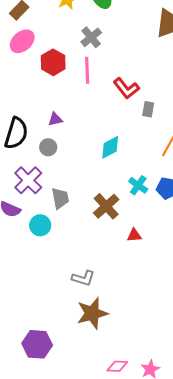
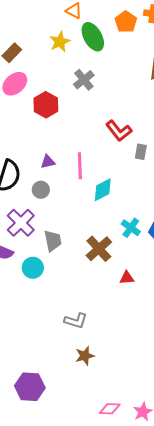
pink line: (87, 70) -> (80, 166), moved
brown star: (92, 313) -> (85, 356), size x0.6

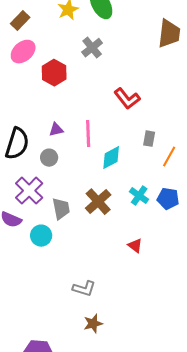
gray rectangle: (141, 152) -> (149, 139), moved
brown cross: (99, 249) -> (98, 202), moved
red triangle: (127, 278) -> (135, 246), turned 42

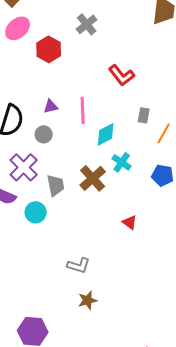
cyan cross: (139, 196) -> (122, 162), moved

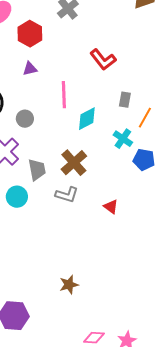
purple triangle: (51, 106) -> (30, 69), moved
cyan cross: (122, 162) -> (123, 139), moved
gray L-shape: (79, 265) -> (67, 195), moved

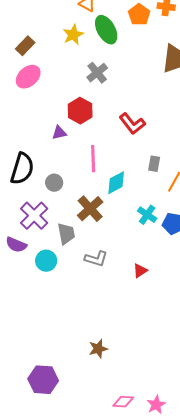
red hexagon: (30, 34) -> (80, 111), moved
cyan cross: (123, 139) -> (147, 215), moved
brown cross: (74, 163) -> (90, 209), moved
red triangle: (111, 207) -> (140, 271), turned 49

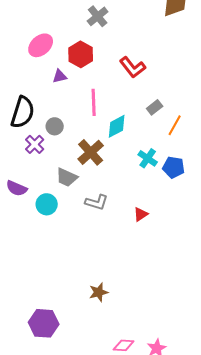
pink ellipse: (28, 77) -> (41, 45), moved
gray rectangle: (154, 164) -> (155, 107), turned 42
purple cross: (34, 216) -> (35, 144), moved, size x0.7
gray trapezoid: (66, 234) -> (67, 177), turned 125

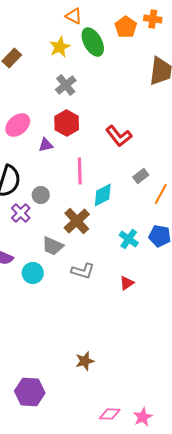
gray cross: (98, 16) -> (66, 85), moved
pink ellipse: (41, 45) -> (18, 125), moved
cyan cross: (148, 158) -> (129, 239), moved

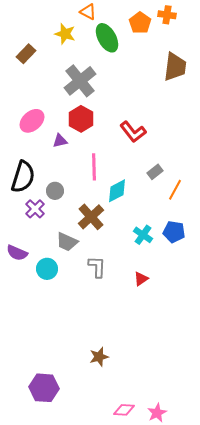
yellow star: (60, 47) -> (65, 34), moved, turned -30
gray cross: (66, 85) -> (80, 81), size x1.5
gray L-shape: (83, 271) -> (97, 267), turned -105

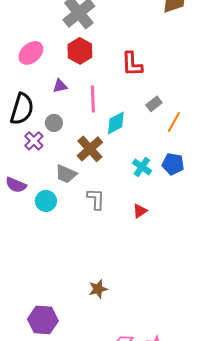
red L-shape: (133, 132) -> (132, 64), turned 36
purple triangle: (60, 141) -> (60, 86), moved

